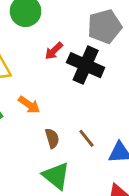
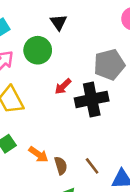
black cross: (86, 65) -> (92, 99), turned -36
orange arrow: (29, 105) -> (38, 154), moved

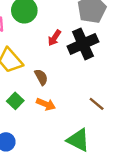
brown semicircle: (61, 166) -> (41, 77), moved

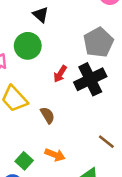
green square: (15, 101) -> (24, 161), moved
orange arrow: (46, 104) -> (55, 155), moved

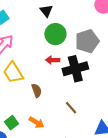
green circle: (28, 46) -> (55, 34), moved
red arrow: (60, 74) -> (53, 60), turned 48
brown line: (106, 142) -> (71, 108), moved

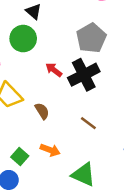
green circle: (55, 34) -> (23, 39), moved
red arrow: (53, 60) -> (54, 70), turned 48

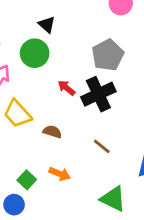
brown semicircle: (42, 111) -> (52, 132), turned -42
green triangle: (83, 174) -> (113, 199), moved

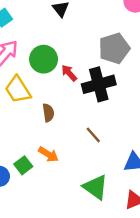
green circle: (35, 53) -> (44, 59), moved
brown semicircle: (52, 132) -> (48, 113), turned 54
green square: (27, 180) -> (23, 165), moved

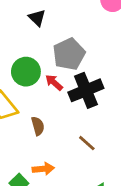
gray pentagon: (114, 48) -> (69, 54), moved
orange arrow: (48, 154) -> (43, 169), turned -30

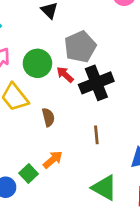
brown line: (87, 143) -> (96, 135), turned 42
orange arrow: (43, 169) -> (53, 160), turned -36

